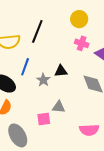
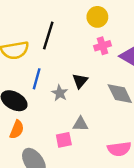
pink cross: (82, 43) -> (102, 46), turned -32
black triangle: (61, 71) -> (80, 81), turned -40

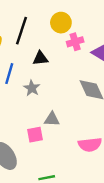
yellow circle: (97, 17) -> (61, 23), moved
black triangle: (80, 81) -> (40, 58), moved, turned 42

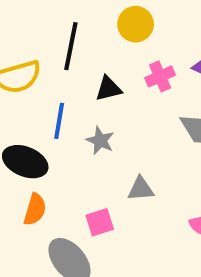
pink cross: (75, 42) -> (160, 76), moved
pink square: (35, 135) -> (100, 222), moved

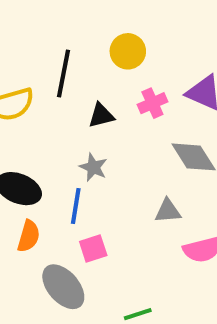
blue line: (59, 121) -> (76, 206), moved
gray triangle: (141, 189) -> (168, 211), moved

